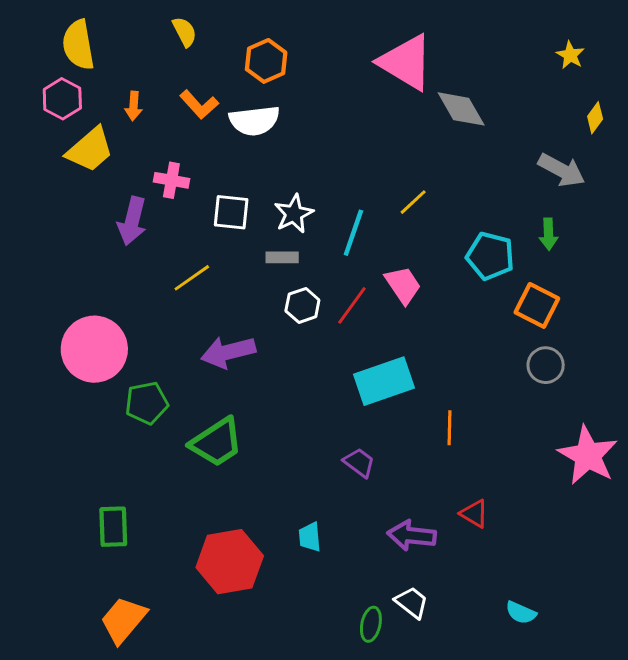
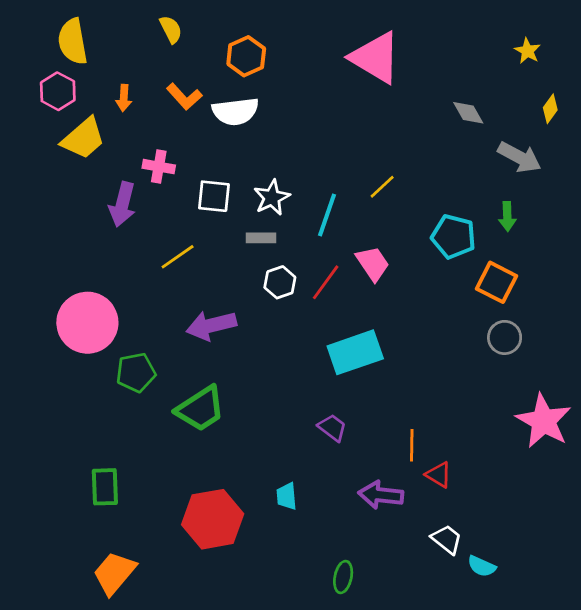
gray diamond: (461, 109) -> (468, 113), moved, size x0.7
orange line: (449, 428) -> (412, 445), moved
white trapezoid: (412, 602) -> (447, 539), moved

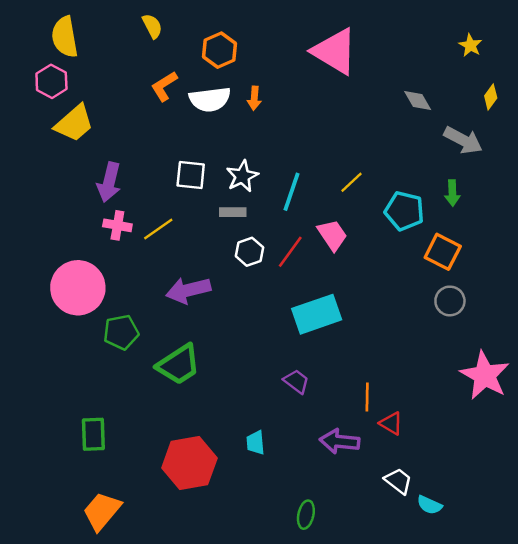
orange L-shape: (184, 97) -> (164, 86), turned 100
orange arrow: (124, 98) -> (254, 98), moved
pink cross: (159, 167) -> (117, 225), moved
yellow line: (382, 187) -> (352, 182), moved

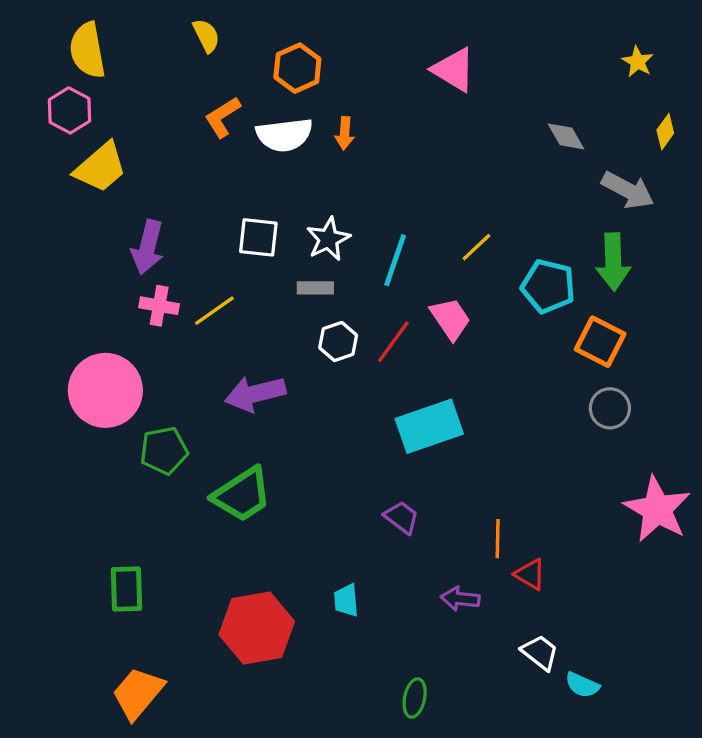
pink triangle: (335, 51) -> (454, 70), size x0.7
green arrow: (452, 193) -> (613, 262), size x1.6
purple arrow: (340, 441) -> (460, 599), size x0.7

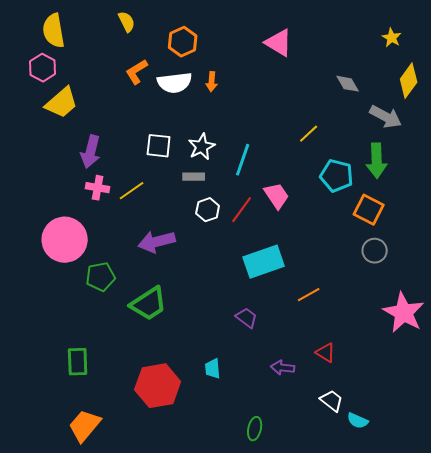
yellow diamond: (665, 132) -> (409, 81), size x1.6
yellow line: (476, 247) -> (309, 134), moved
orange line: (498, 539) -> (309, 295), moved, turned 60

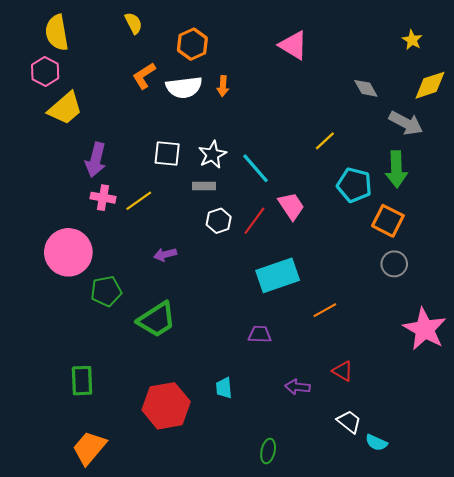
yellow diamond: (409, 81) -> (430, 85), turned 36
cyan line: (243, 160) -> (255, 168), turned -60
purple arrow: (157, 242) -> (165, 254), size x0.6
purple trapezoid: (247, 318) -> (260, 334), turned -35

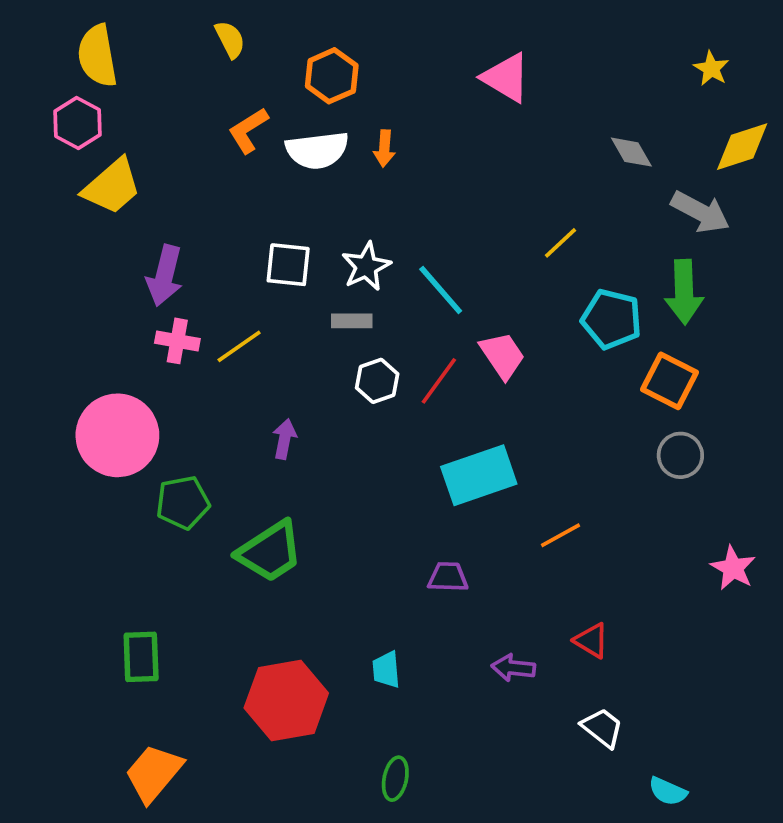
purple arrow: (165, 254) -> (284, 439), turned 115
pink star: (425, 329) -> (733, 568), size x0.6
cyan semicircle: (376, 443) -> (668, 791), moved
green ellipse: (268, 451) -> (395, 779), moved

